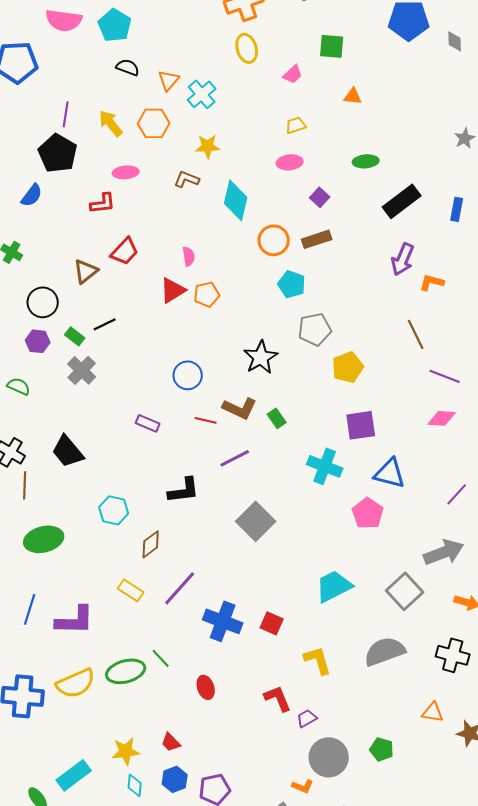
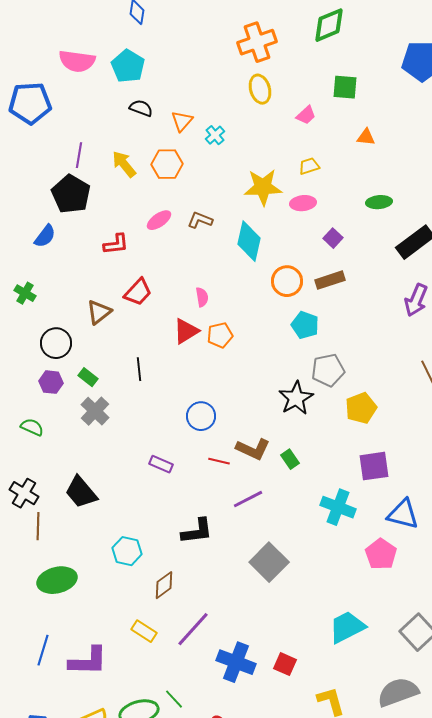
cyan cross: (202, 94) -> (215, 135), size x0.7
yellow star: (208, 146) -> (263, 187), moved, size x1.5
pink ellipse: (126, 172) -> (159, 220), moved, turned -30
black line: (105, 324) -> (139, 369), moved, turned -70
black star: (261, 357) -> (296, 398), moved

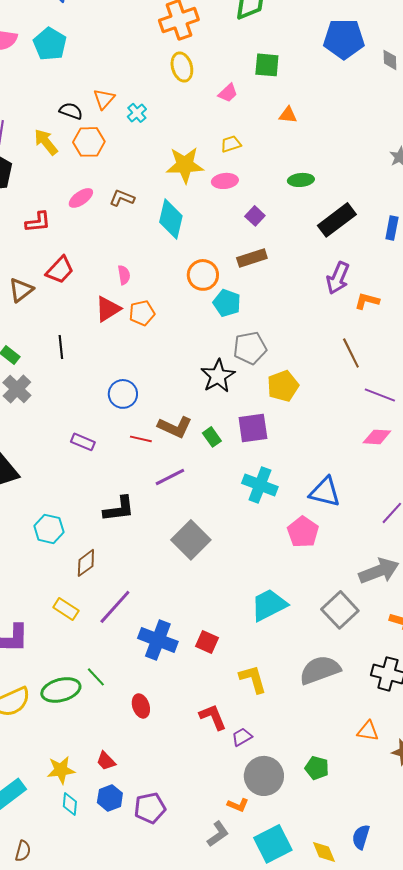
black semicircle: (141, 108) -> (71, 111), moved
orange circle: (287, 281) -> (203, 275), moved
purple square: (374, 466) -> (253, 428), moved

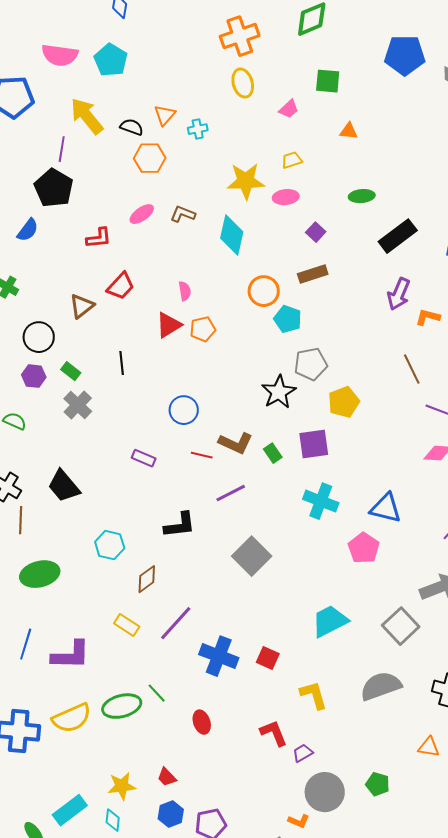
cyan cross: (137, 113) -> (198, 129), turned 30
yellow arrow: (46, 142) -> (87, 116), moved, size x1.4
cyan diamond: (70, 804) -> (113, 820), moved

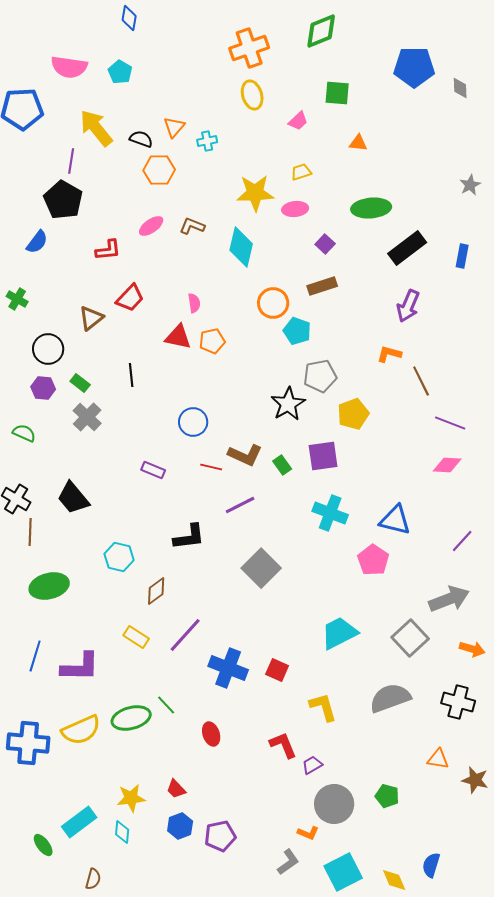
cyan pentagon: (111, 60) -> (120, 72), size x0.7
green ellipse: (362, 196) -> (371, 208), size x1.5
orange L-shape: (428, 317) -> (389, 354), moved
red triangle: (169, 325) -> (178, 337), turned 44

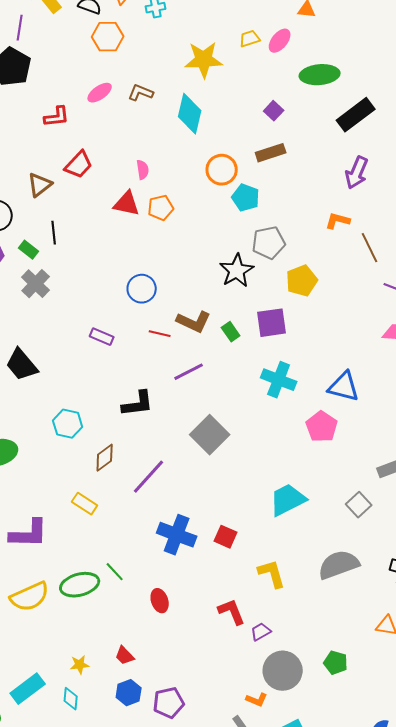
pink ellipse: (295, 209) -> (280, 41), moved, turned -45
black line: (131, 375) -> (54, 233), moved
purple line: (185, 635) -> (149, 477), moved
gray square: (410, 638) -> (359, 505), size x0.7
yellow star: (131, 798) -> (80, 665), size x0.7

